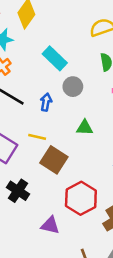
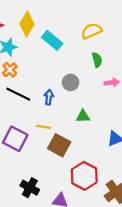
cyan rectangle: (55, 58) -> (52, 40), moved
black cross: (18, 191) -> (30, 188), moved

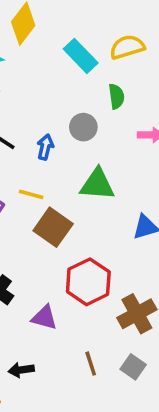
cyan rectangle: (52, 40) -> (81, 56), moved
green semicircle: (97, 60) -> (116, 96), moved
green triangle: (83, 116) -> (97, 184), size x1.5

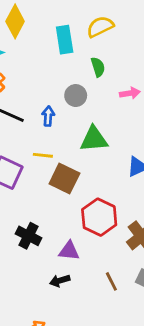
cyan rectangle: (81, 56) -> (65, 40), turned 44
black arrow: (21, 370) -> (60, 281), moved

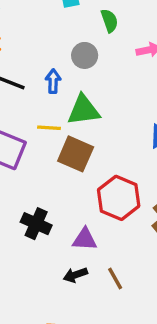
green triangle: (94, 139) -> (84, 110), moved
brown line: (111, 281) -> (115, 278), moved

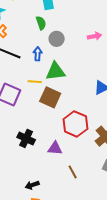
green semicircle: (109, 21) -> (41, 23), moved
black arrow: (75, 275) -> (32, 185), moved

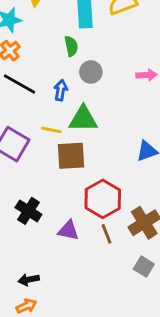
brown square: (50, 97) -> (71, 156), turned -35
brown line: (73, 172) -> (107, 234), moved

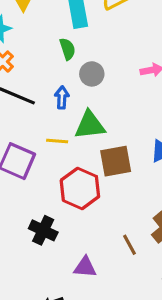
brown square: (71, 156) -> (116, 161), moved
red hexagon: (103, 199) -> (80, 188), moved
purple triangle: (68, 230) -> (85, 267), moved

